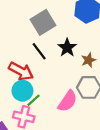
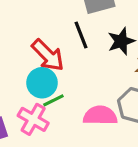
pink semicircle: (68, 101) -> (100, 115), turned -140

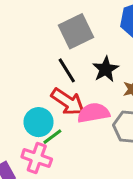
red arrow: (48, 55) -> (68, 102), moved
pink semicircle: (100, 115) -> (94, 113), moved

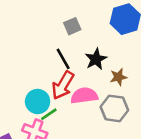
gray square: (76, 31) -> (72, 26), size x0.6
red arrow: (68, 102) -> (63, 85), turned 84

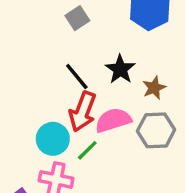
gray square: (72, 26) -> (77, 18), moved
green line: (49, 114) -> (87, 150), moved

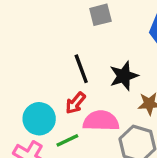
red arrow: (83, 112) -> (75, 103), size x0.6

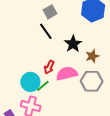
black line: (81, 69) -> (46, 31), moved
green line: (67, 140) -> (43, 86), moved

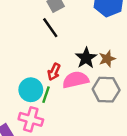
black star: (73, 44) -> (86, 58), moved
green line: (43, 86) -> (46, 95), turned -32

